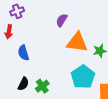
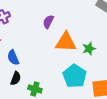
black semicircle: (23, 84) -> (16, 78), moved
green cross: (42, 86) -> (35, 89), turned -32

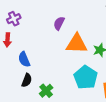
green cross: (35, 89) -> (46, 91), turned 32

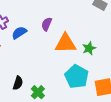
blue semicircle: (24, 59) -> (19, 33), moved, turned 84

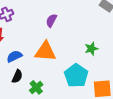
blue semicircle: (19, 33) -> (14, 56), moved
orange triangle: (65, 43) -> (45, 51), moved

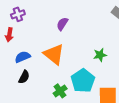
orange triangle: (45, 51) -> (54, 54), turned 30
green cross: (36, 87) -> (60, 91), moved

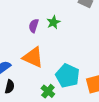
green star: (100, 55) -> (53, 22), moved

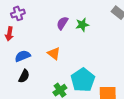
orange triangle: (33, 57) -> (54, 54), size x0.6

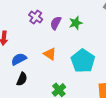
purple cross: (18, 13) -> (36, 17), moved, turned -32
cyan pentagon: (83, 80) -> (83, 61), moved

